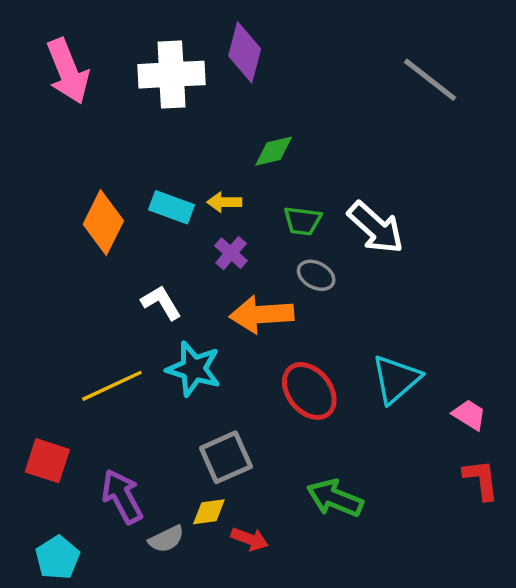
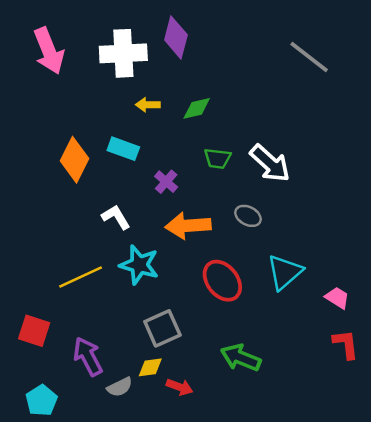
yellow arrow: (224, 202) -> (148, 105), moved
gray ellipse: (316, 275) -> (248, 216), moved

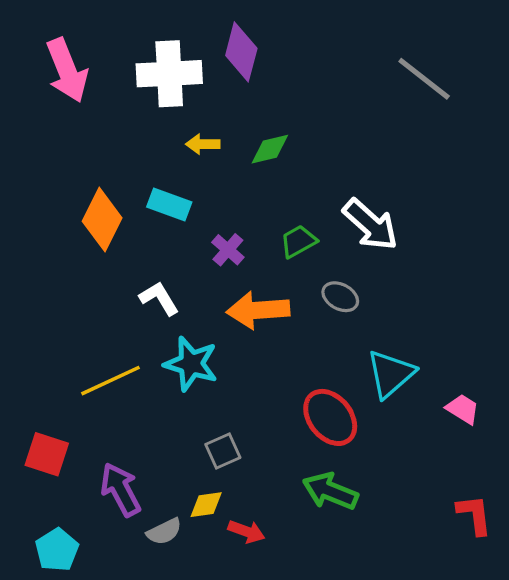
green trapezoid: (217, 158) -> (298, 241), moved, turned 144
red ellipse: (222, 281) -> (330, 417), moved
gray square: (162, 328) -> (223, 451), size x0.7
red L-shape: (346, 344) -> (474, 515), moved

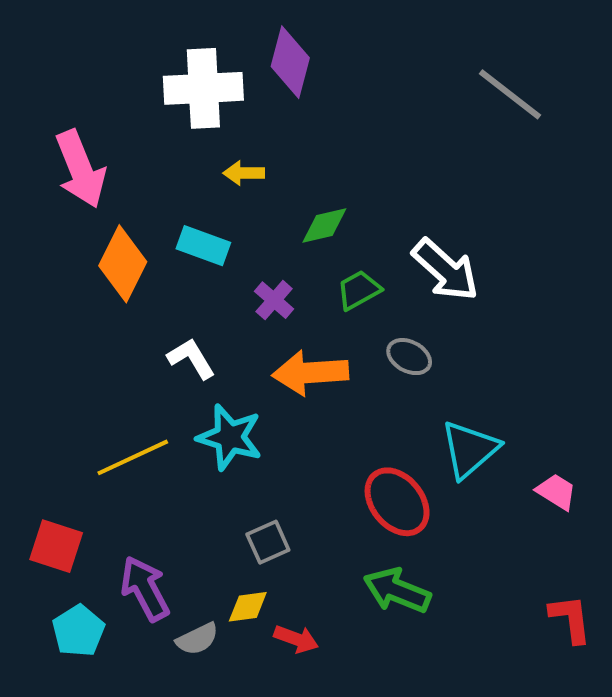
pink arrow: (67, 70) -> (80, 169), moved
green diamond: (270, 149) -> (324, 225), moved
cyan pentagon: (57, 550) -> (78, 631), moved

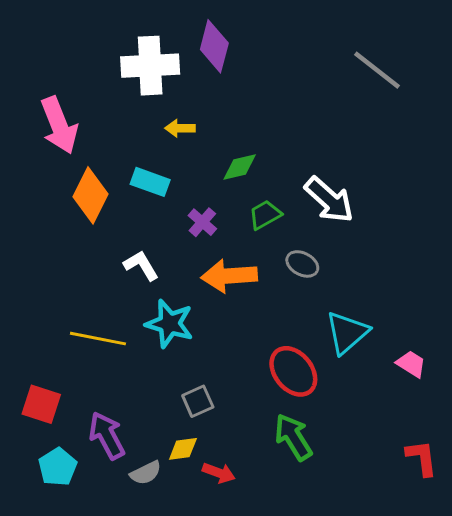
yellow line: (133, 457) -> (98, 339), turned 36
green arrow: (397, 591) -> (293, 437), turned 36

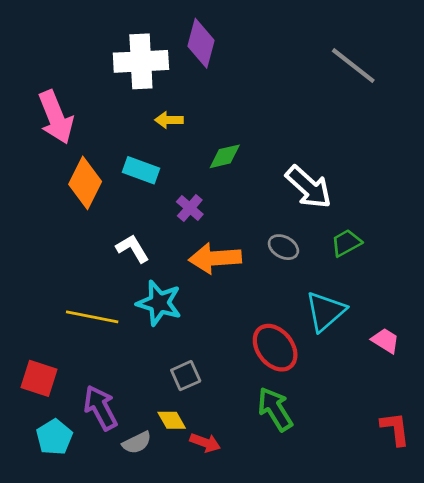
green trapezoid: (265, 215) -> (346, 243), moved
yellow diamond: (183, 449) -> (172, 420), turned 68

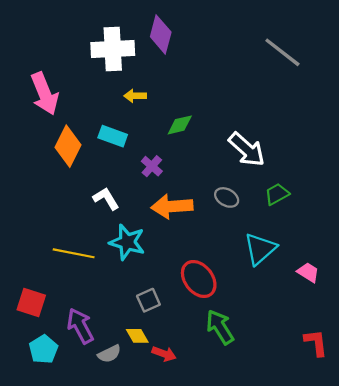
red ellipse: (275, 348) -> (199, 279), moved

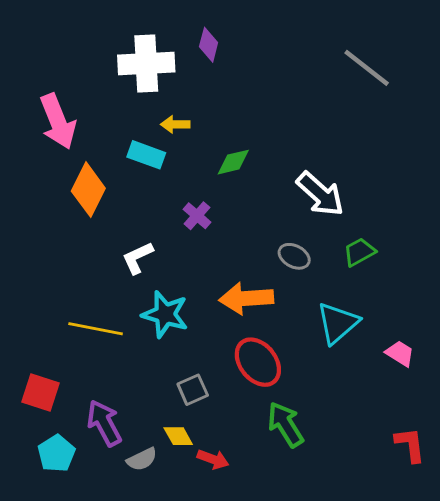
purple diamond: (161, 34) -> (209, 45), size x0.7
cyan rectangle: (113, 136) -> (146, 155), moved
white L-shape: (106, 199) -> (138, 258), turned -84
orange arrow: (172, 206) -> (246, 298), moved

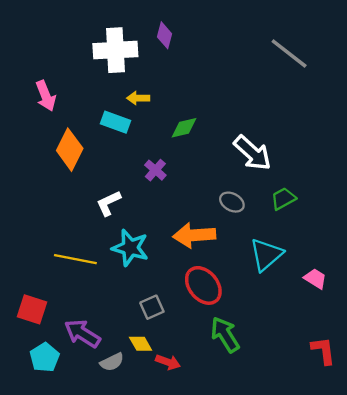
pink arrow: (58, 121) -> (46, 96), size x0.7
purple arrow: (104, 423) -> (82, 333), turned -30

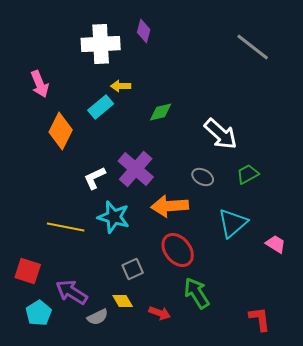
cyan rectangle: (115, 122) -> (101, 107), turned -60
purple cross: (155, 170) -> (136, 169), moved, size x1.8
red L-shape: (323, 351) -> (260, 319), moved
red arrow: (168, 362) -> (160, 313), moved

